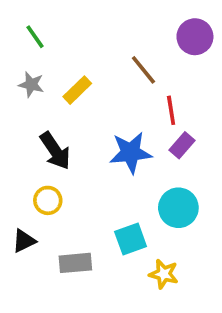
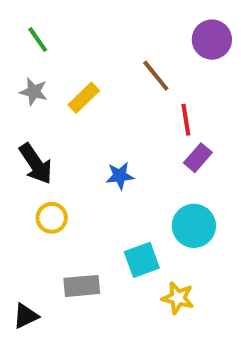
black arrow: (55, 151) -> (36, 164), moved
blue star: (131, 153) -> (120, 176), moved, size x0.6
black triangle: (24, 241) -> (26, 316), moved

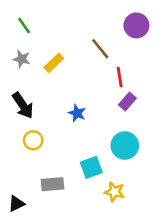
blue star: (120, 176) -> (77, 113), turned 30

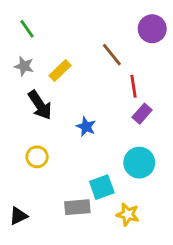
black arrow: (23, 105) -> (40, 105), moved
gray rectangle: (53, 184) -> (77, 207), moved
black triangle: (16, 204) -> (18, 216), moved

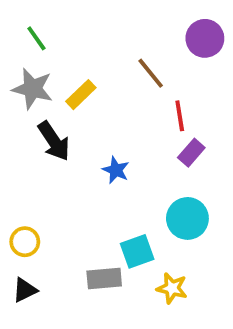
gray star: (24, 66) -> (33, 89), size x1.5
yellow circle: (37, 157) -> (25, 242), moved

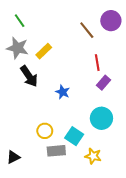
brown line: (151, 73) -> (87, 30), moved
yellow circle: (25, 242) -> (45, 131), moved
cyan square: (137, 251) -> (74, 136), turned -36

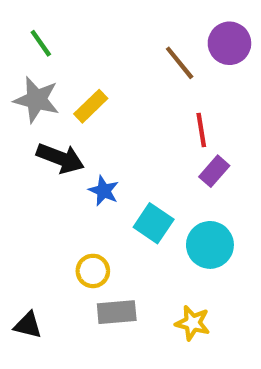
black arrow: (29, 76) -> (60, 158), turned -35
blue star: (63, 92) -> (104, 191), moved
cyan square: (74, 136) -> (154, 223), moved
black triangle: (13, 157) -> (28, 325), turned 40

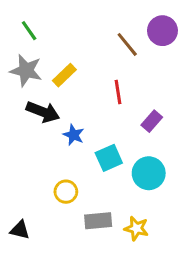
red line: (201, 130) -> (118, 92), moved
cyan square: (154, 223) -> (109, 158), turned 32
gray rectangle: (117, 312) -> (98, 221), moved

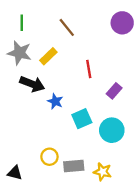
green line: (29, 31) -> (22, 23), turned 35
brown line: (127, 44) -> (67, 27), moved
yellow circle: (66, 192) -> (49, 157), moved

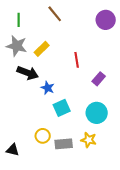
brown line: (67, 27) -> (55, 14), moved
cyan square: (82, 119) -> (62, 108), moved
yellow star: (103, 172) -> (89, 140), moved

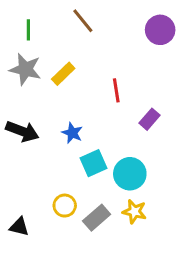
black arrow: (28, 73) -> (22, 131), moved
cyan circle: (97, 113) -> (130, 174), moved
gray rectangle: (64, 144) -> (97, 218), turned -36

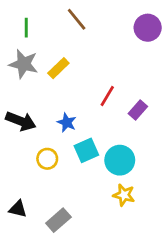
red line: (116, 90) -> (107, 96), moved, turned 40
yellow circle: (65, 206) -> (47, 159), moved
gray rectangle: (97, 218) -> (58, 220), moved

